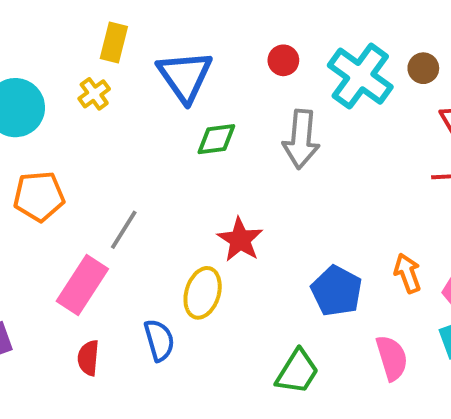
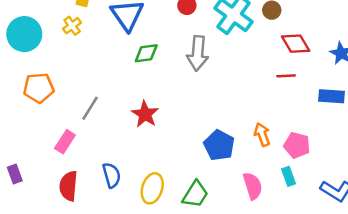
red star: (240, 240) -> (145, 114), moved
pink rectangle: (82, 285) -> (65, 142), size x0.7
yellow ellipse: (203, 293) -> (152, 188), moved
red semicircle: (88, 358) -> (69, 186), size x1.4

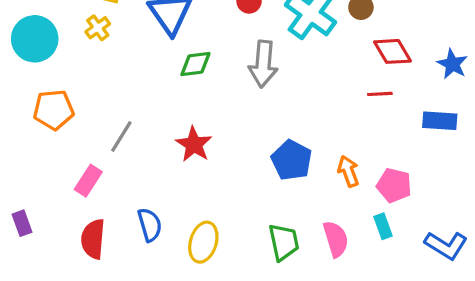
blue pentagon: (219, 145) -> (292, 160), moved
green trapezoid: (195, 194) -> (284, 242), moved, turned -44

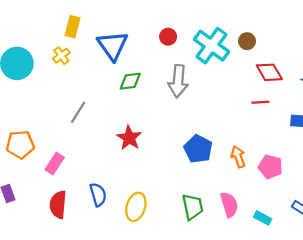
orange pentagon: (54, 110) -> (20, 145), moved
gray line: (121, 137) -> (78, 112), moved
cyan rectangle: (383, 226) -> (263, 218), moved, turned -42

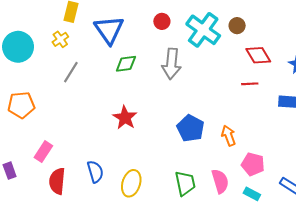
gray line: (78, 112) -> (71, 72), moved
orange pentagon: (20, 145) -> (21, 105), moved
pink rectangle: (55, 163) -> (43, 152), moved
pink pentagon: (270, 167) -> (253, 164), moved

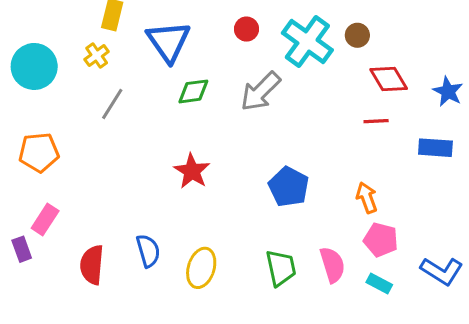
gray arrow: (171, 64) -> (261, 91), turned 40
orange arrow: (229, 136) -> (367, 198), moved
pink rectangle: (43, 152) -> (45, 220), moved

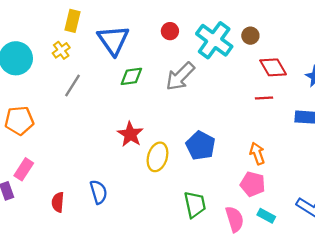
pink pentagon: (381, 240) -> (253, 184), moved
red semicircle: (92, 265) -> (58, 202), size x0.7
pink semicircle: (332, 265) -> (235, 219), moved
yellow ellipse: (201, 268) -> (157, 157), moved

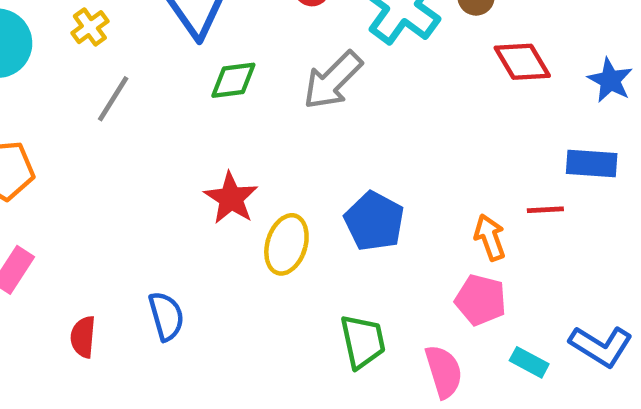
red line: (264, 98) -> (545, 210), moved
cyan rectangle: (266, 216) -> (529, 362), moved

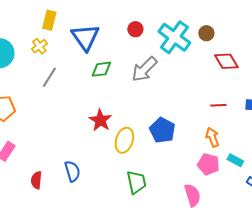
red line: (545, 210) -> (218, 105), moved
green trapezoid: (363, 341) -> (136, 182), moved
cyan rectangle: (529, 362) -> (235, 160), moved

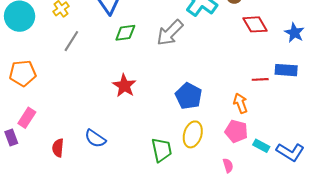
red line: (218, 105) -> (260, 79), moved
yellow ellipse: (124, 140) -> (193, 134), moved
cyan rectangle: (235, 160) -> (261, 146), moved
blue semicircle: (72, 171) -> (95, 139), turned 140
pink semicircle: (192, 195) -> (228, 166), moved, size x0.6

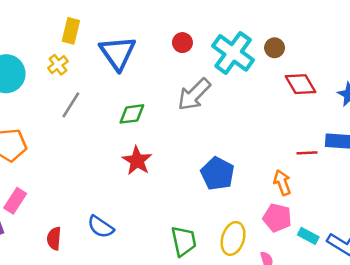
green diamond: (125, 33) -> (132, 114), moved
yellow ellipse: (193, 134) -> (233, 238), moved

